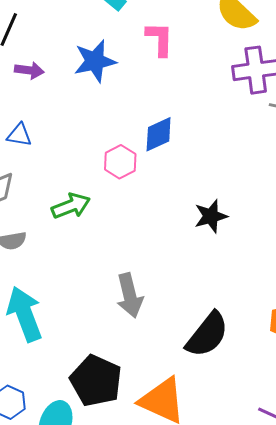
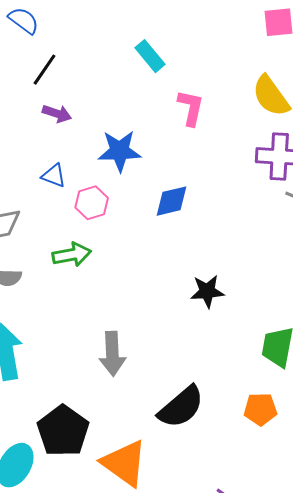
blue star: (95, 61) -> (120, 151), moved
blue triangle: (19, 135) -> (54, 176), moved
pink hexagon: (120, 162) -> (92, 203), moved

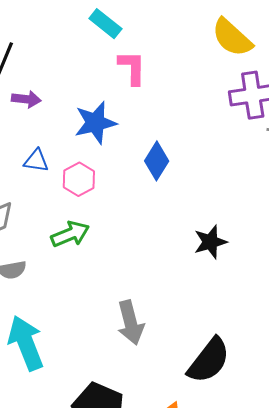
pink L-shape: (191, 108) -> (132, 68), moved
blue diamond: (172, 201) -> (157, 161), turned -33

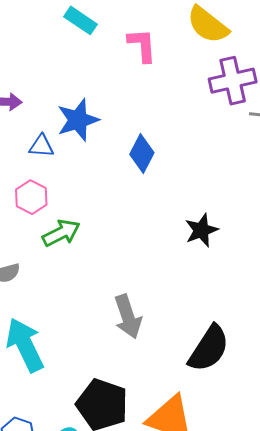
pink L-shape: (132, 68) -> (142, 45), moved
blue triangle: (36, 161) -> (41, 146), moved
pink hexagon: (79, 179) -> (31, 197), moved

